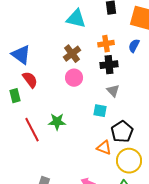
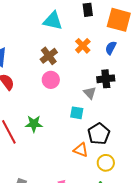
orange cross: (106, 44) -> (83, 46), turned -35
black cross: (109, 65) -> (106, 79), moved
yellow circle: (129, 161) -> (106, 163), size x0.7

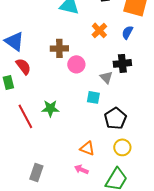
brown cross: (49, 56) -> (59, 48), moved, turned 36
pink circle: (51, 80) -> (76, 64), moved
orange triangle: (81, 150) -> (87, 148), moved

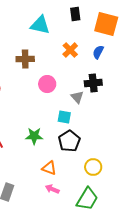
brown cross: (59, 48) -> (25, 59), moved
green star: (50, 108) -> (34, 136), moved
black pentagon: (115, 118) -> (69, 141), moved
orange triangle: (87, 148) -> (49, 168), moved

